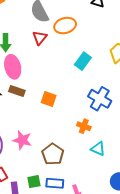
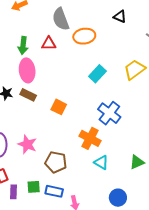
red triangle: (40, 38) -> (49, 44), moved, turned 42
orange cross: (84, 126) -> (90, 138), size x1.5
brown pentagon: (53, 154) -> (56, 162), turned -30

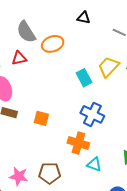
cyan rectangle: (97, 74) -> (84, 78), moved, turned -60
pink star: (27, 144) -> (19, 176), moved

